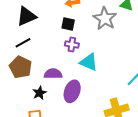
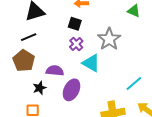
gray star: (105, 19) -> (109, 39), moved
purple cross: (72, 44) -> (76, 44), turned 32

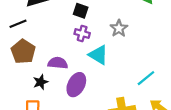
black line: (29, 37) -> (18, 24), moved
gray star: (109, 39) -> (119, 28), size x0.7
purple cross: (76, 44) -> (82, 33), turned -32

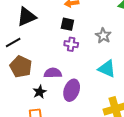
cyan triangle: (98, 55) -> (107, 69), moved

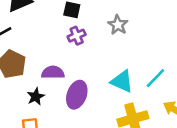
purple cross: (71, 44) -> (77, 36), turned -32
cyan triangle: (107, 69) -> (122, 81), moved

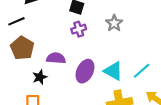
purple ellipse: (77, 95) -> (85, 71), moved

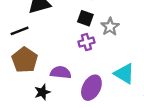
gray star: (114, 23) -> (110, 27), moved
cyan triangle: (113, 71) -> (124, 74), moved

